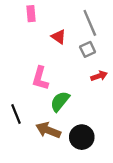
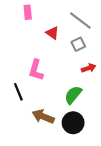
gray line: (90, 23) -> (80, 21), turned -30
green semicircle: (60, 101) -> (73, 95), moved
black line: (16, 114) -> (18, 92), moved

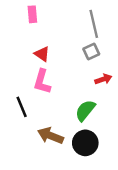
gray line: (80, 21) -> (94, 24), turned 40
red triangle: (52, 33) -> (42, 54), moved

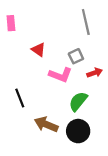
pink rectangle: (32, 14) -> (11, 23), moved
gray square: (91, 52) -> (76, 56), moved
pink L-shape: (42, 82) -> (60, 75), moved, turned -85

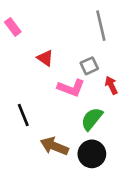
pink rectangle: (11, 23) -> (13, 27), turned -32
red arrow: (95, 73) -> (111, 85), turned -96

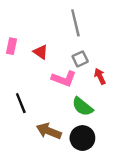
gray line: (101, 26) -> (75, 23), moved
pink rectangle: (13, 27) -> (12, 46), moved, turned 49
green semicircle: (92, 119) -> (82, 107), turned -90

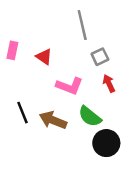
gray square: (80, 59) -> (100, 57), moved
brown arrow: (49, 131) -> (53, 120), moved
black circle: (82, 138) -> (106, 143), moved

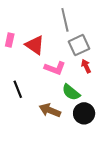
red triangle: (44, 57) -> (35, 45), size x1.5
gray square: (100, 57) -> (79, 45), size x1.5
brown arrow: (53, 120) -> (50, 110), moved

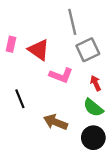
red arrow: (86, 66) -> (96, 83), moved
green semicircle: (71, 92) -> (93, 108), moved
black circle: (84, 113) -> (93, 138), moved

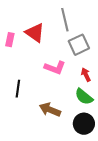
red triangle: (39, 50) -> (35, 33), moved
black line: (20, 99) -> (18, 89), turned 30

